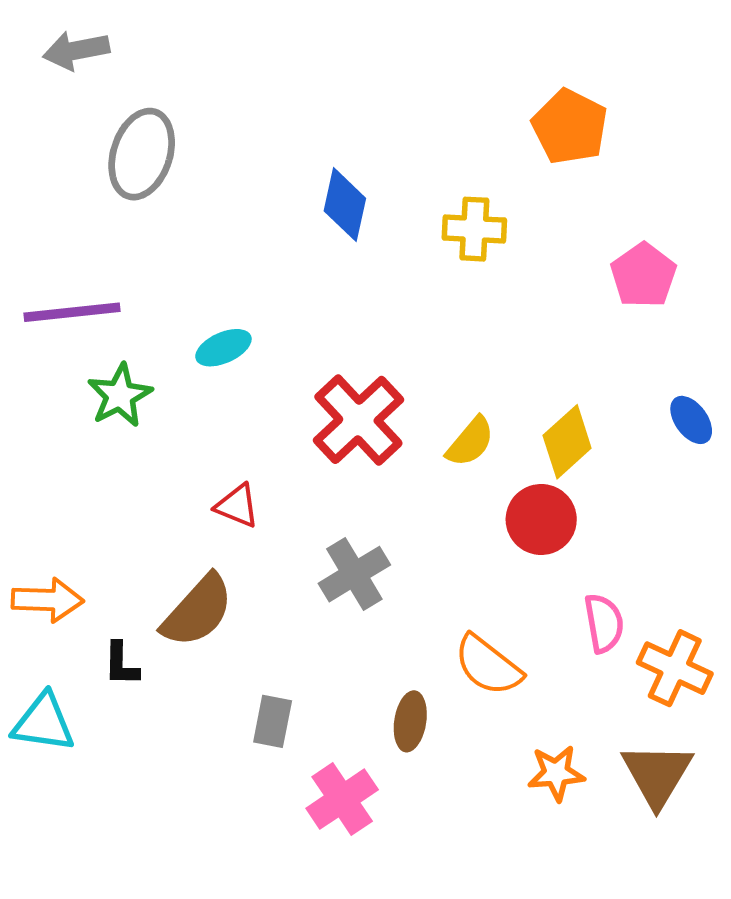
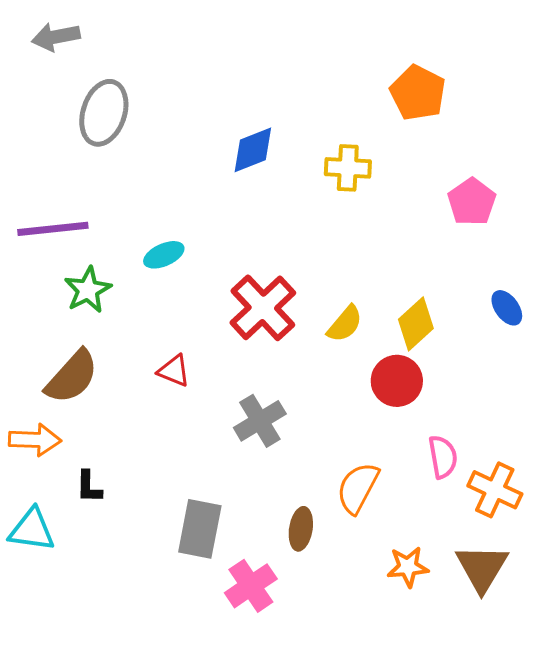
blue diamond: (345, 205) -> (253, 150), turned 56
brown semicircle: (198, 611) -> (72, 377), moved
orange semicircle: (488, 665) -> (358, 488), turned 80
gray rectangle: (273, 721) -> (200, 529), size x1.5

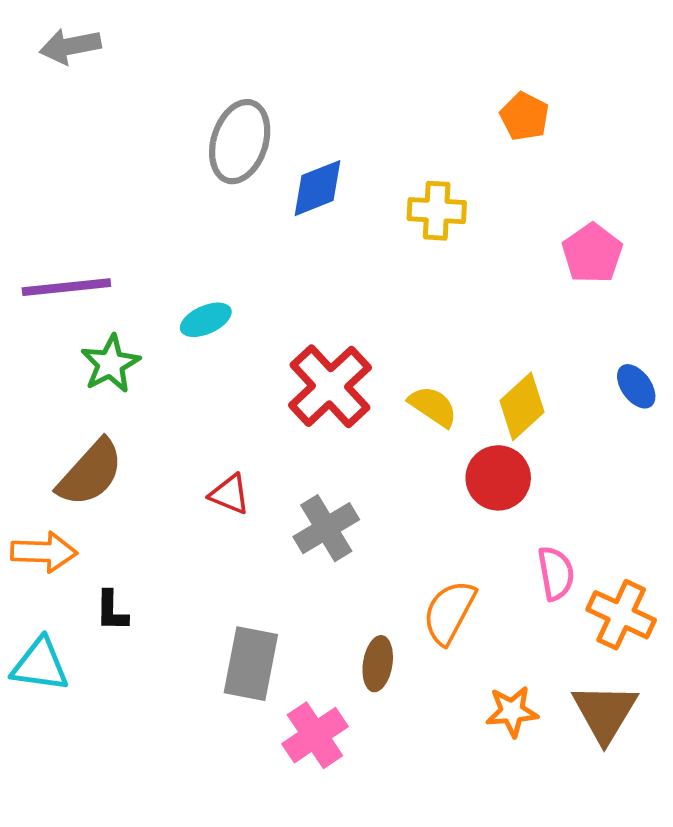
orange pentagon: (418, 93) -> (525, 117), size x0.7
gray ellipse: (104, 113) -> (240, 142), moved
yellow semicircle: (345, 324) -> (433, 406), turned -96
red triangle: (174, 371) -> (230, 494), moved

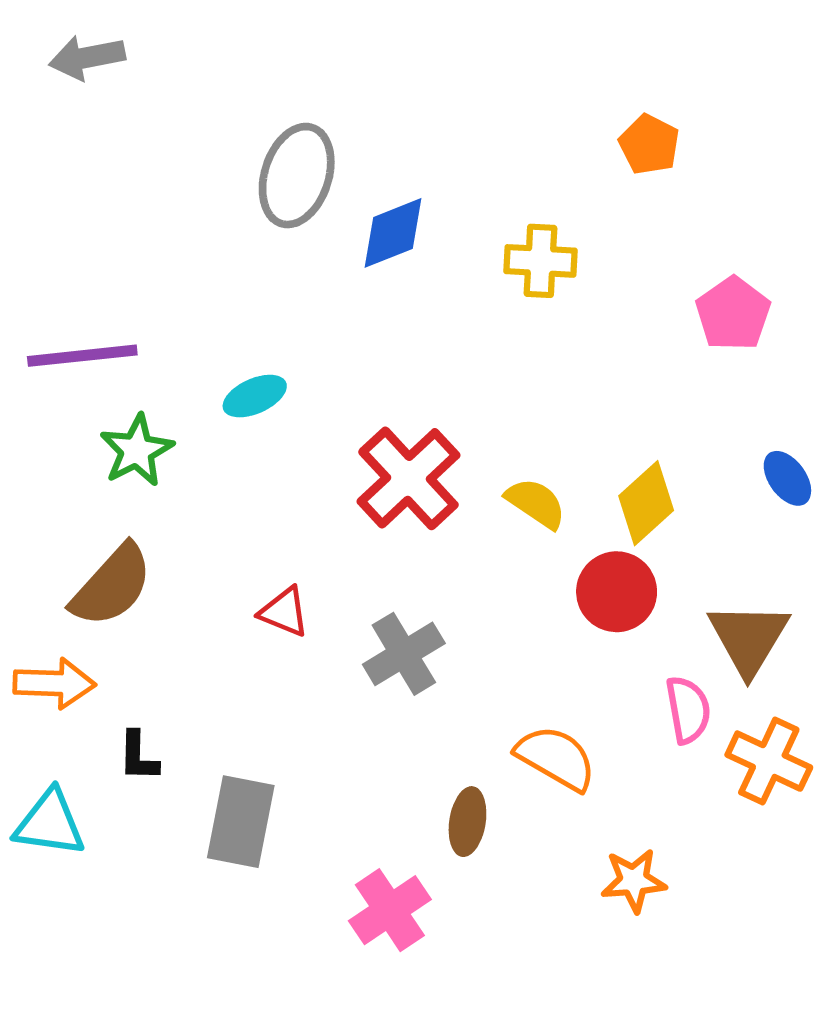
orange semicircle: (449, 612) -> (556, 758), turned 92
gray rectangle: (251, 664) -> (241, 822), moved
brown triangle: (605, 713) -> (749, 638), moved

